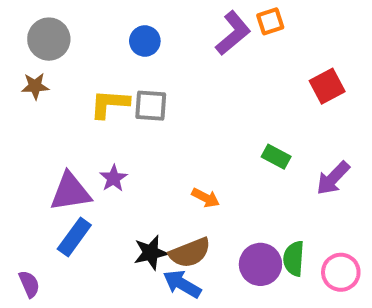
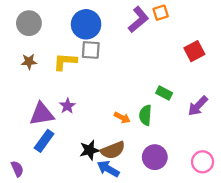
blue circle: (145, 41) -> (86, 24), size x1.6
brown star: (35, 86) -> (29, 62), moved
gray square: (151, 106) -> (91, 50), moved
green semicircle: (294, 259) -> (145, 115), moved

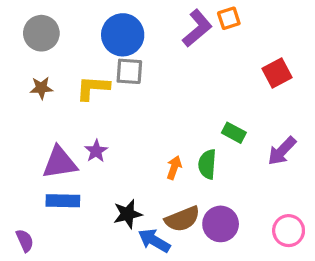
orange arrow: (122, 118) -> (174, 168), turned -98
blue rectangle: (44, 141) -> (63, 201), turned 55
brown semicircle: (113, 150) -> (182, 219), moved

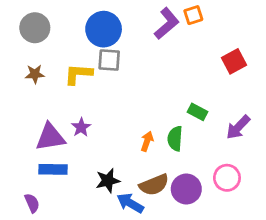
pink circle: (289, 231) -> (227, 178), moved
purple semicircle: (25, 241) -> (32, 203), moved

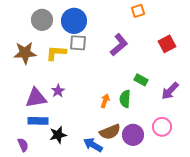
purple L-shape: (167, 24) -> (119, 45), moved
gray circle: (35, 28) -> (42, 20), moved
brown star: (35, 74) -> (25, 53), size x1.6
black star: (108, 181) -> (58, 135), moved

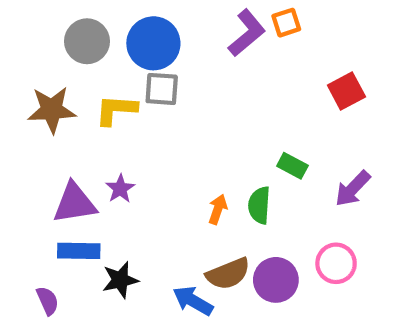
purple L-shape: (119, 45) -> (247, 33), moved

